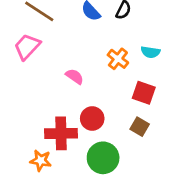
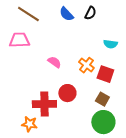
pink trapezoid: (27, 47) -> (19, 40), turned 45
orange cross: (118, 59) -> (86, 65), moved
green circle: (103, 158) -> (103, 122), moved

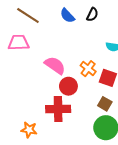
pink semicircle: (54, 62) -> (55, 65), size x1.5
red circle: (67, 93) -> (68, 86), moved
red cross: (44, 104) -> (58, 109), moved

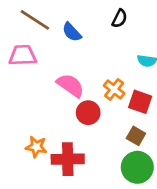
blue semicircle: (67, 16) -> (72, 32), moved
red cross: (58, 109) -> (68, 159), moved
orange star: (29, 130) -> (36, 147), moved

